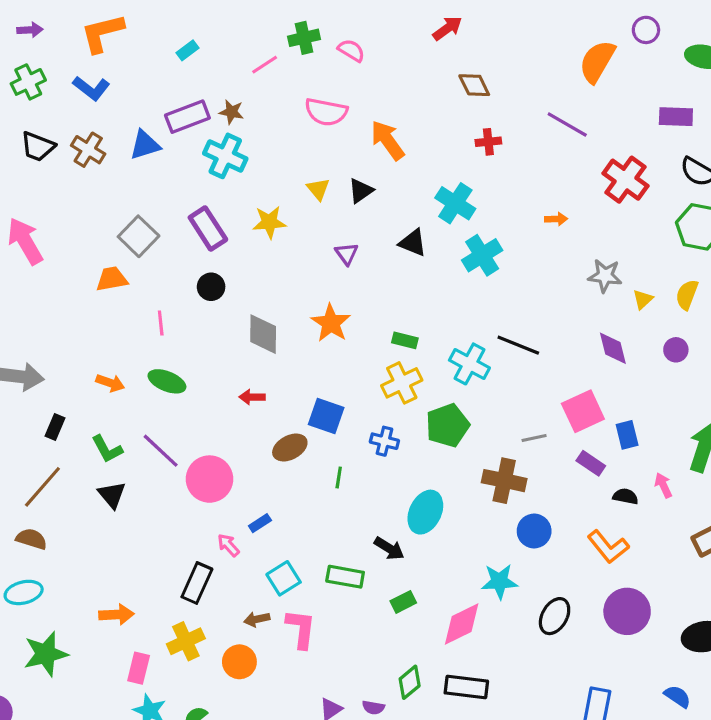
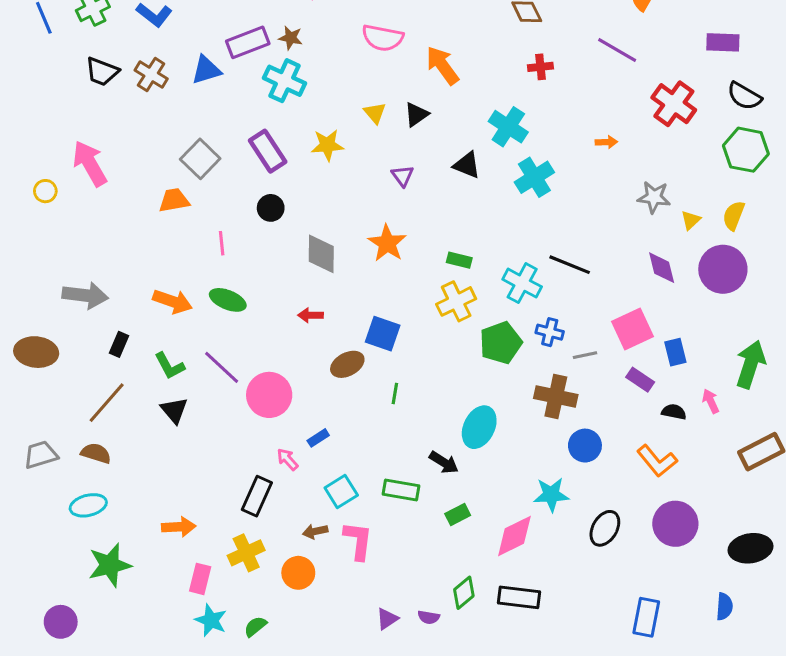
purple circle: (676, 350) -> (723, 269), size x2.0
orange arrow: (110, 383) -> (173, 301), size x1.4
blue cross: (384, 441) -> (550, 332), moved
blue semicircle: (677, 696) -> (724, 607), turned 60

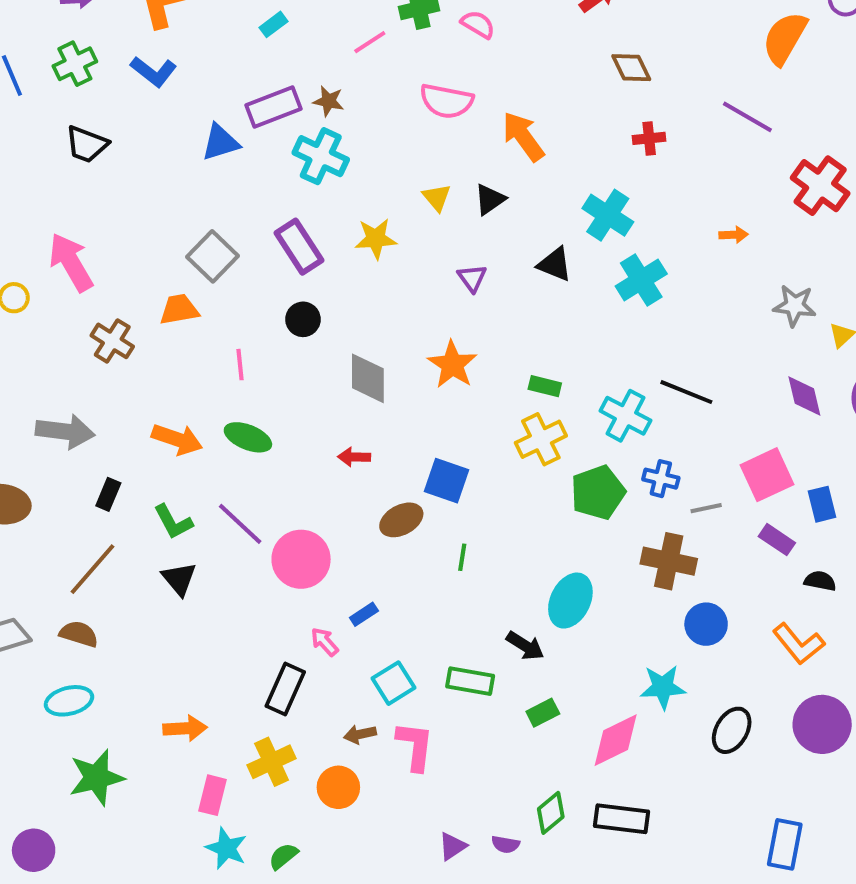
brown cross: (151, 75) -> (112, 341), moved

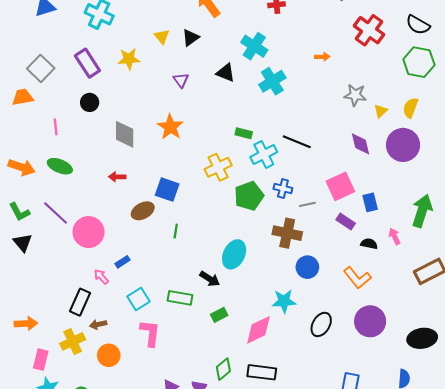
green rectangle: (545, 386) -> (244, 133), moved
cyan cross: (625, 416) -> (264, 155), turned 35
brown arrow: (360, 734) -> (98, 324), moved

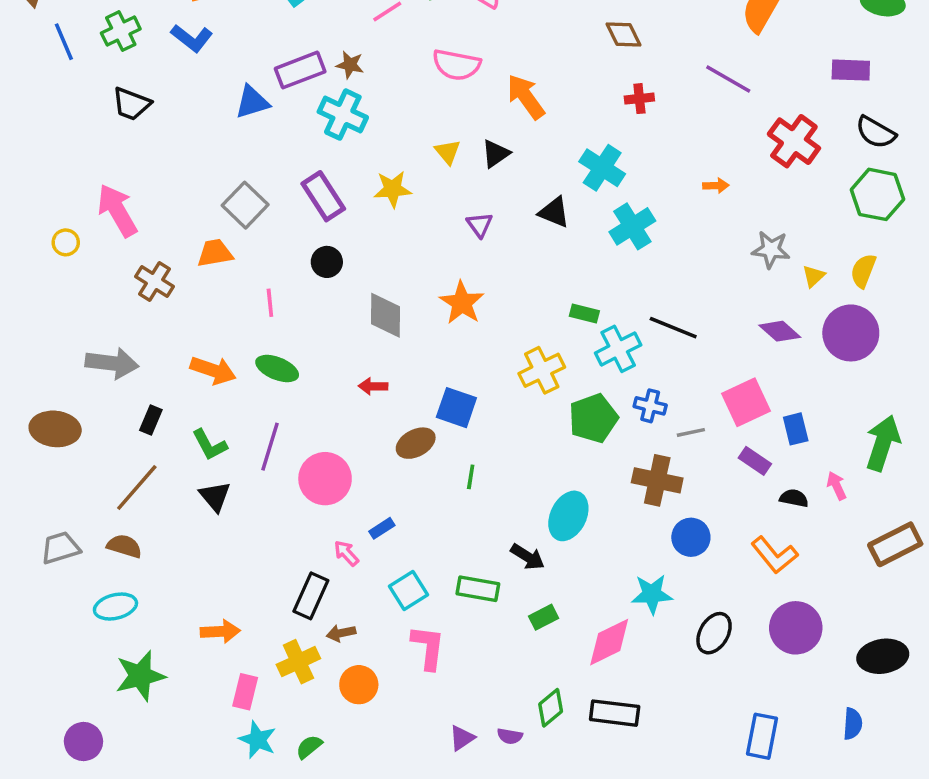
purple diamond: (361, 144) -> (780, 331), turned -35
purple line: (56, 213) -> (270, 447), turned 64

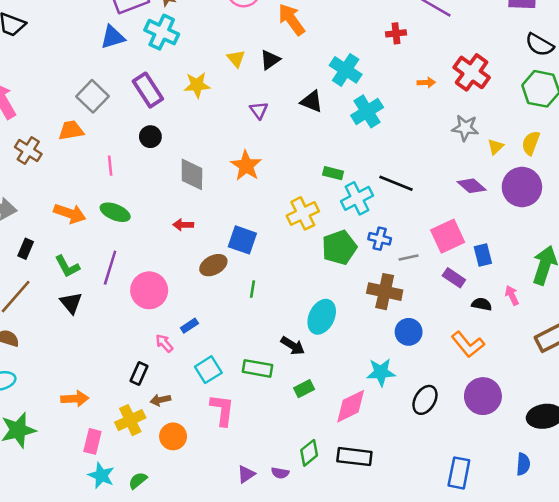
red cross: (639, 99) -> (396, 33), moved
blue triangle: (252, 102) -> (113, 37), moved
red cross: (794, 141) -> (472, 72), moved
black rectangle: (311, 596) -> (139, 373), size x0.7

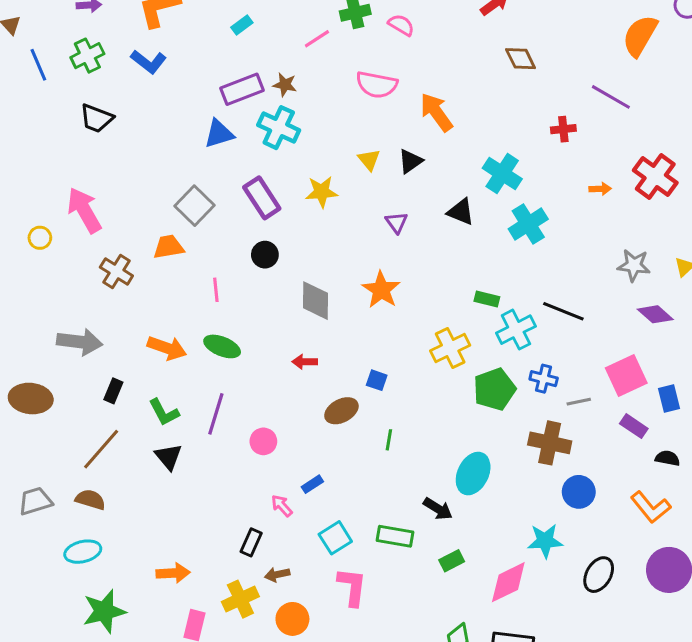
gray star: (465, 128) -> (634, 265), moved
blue square: (242, 240) -> (377, 380), size x0.6
pink circle: (149, 290) -> (263, 441), size x0.6

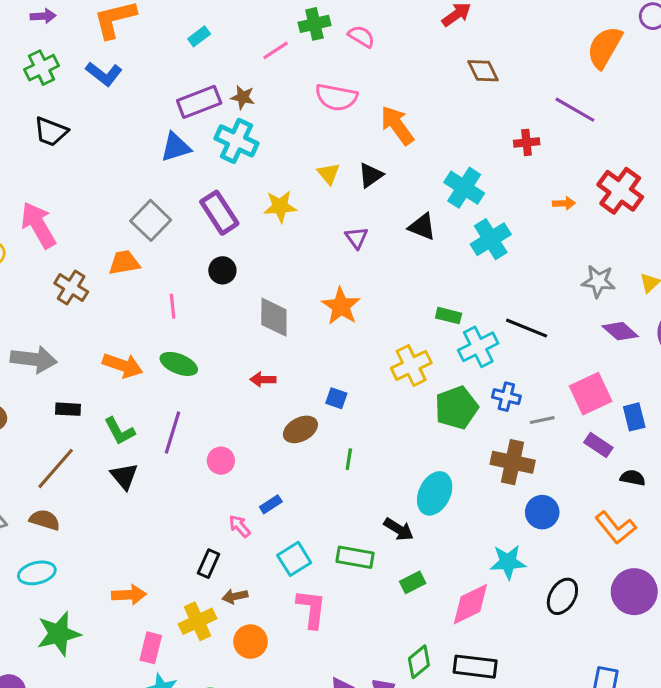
black rectangle: (113, 391) -> (68, 409), turned 70

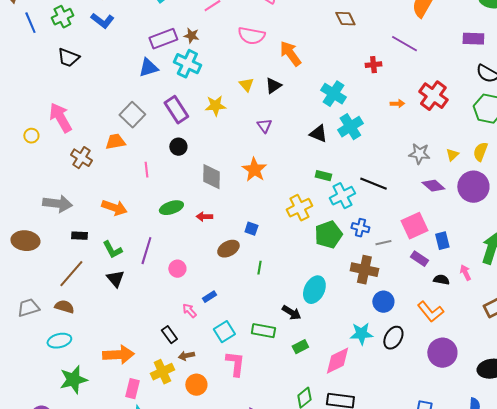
black triangle: (422, 227) -> (318, 134), moved
green ellipse: (179, 364) -> (171, 208), moved, turned -40
black rectangle: (208, 564) -> (169, 335), turned -60
orange arrow: (129, 595) -> (118, 355), size x1.4
black ellipse: (562, 596) -> (393, 338), moved

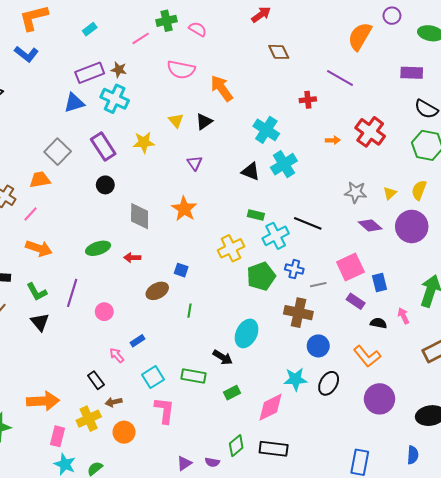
pink line: (146, 170) -> (31, 214), moved, turned 49

